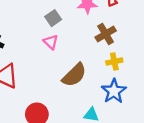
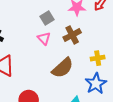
brown cross: (106, 34) -> (72, 35), moved

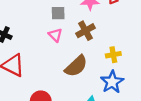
gray square: (47, 18) -> (58, 13), turned 32

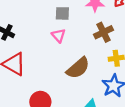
brown cross: (86, 31) -> (103, 32), moved

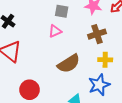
pink triangle: (59, 36) -> (55, 31), turned 40

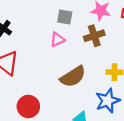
brown cross: (97, 34) -> (94, 36), moved

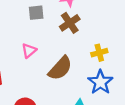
pink triangle: (57, 40) -> (29, 51), moved

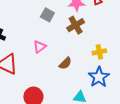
gray square: (36, 13) -> (47, 15), turned 32
brown semicircle: (60, 68) -> (65, 63), size x0.6

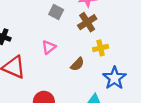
yellow cross: (99, 52) -> (101, 48), moved

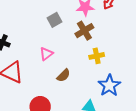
gray square: (56, 12) -> (54, 20), turned 32
brown semicircle: (77, 64) -> (64, 75), moved

